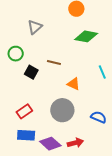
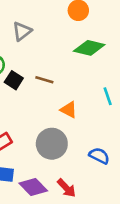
black square: (31, 72) -> (14, 80), moved
red arrow: (75, 143) -> (66, 188), turned 56

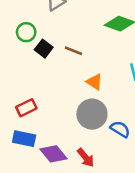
gray circle: (52, 144) -> (92, 114), moved

